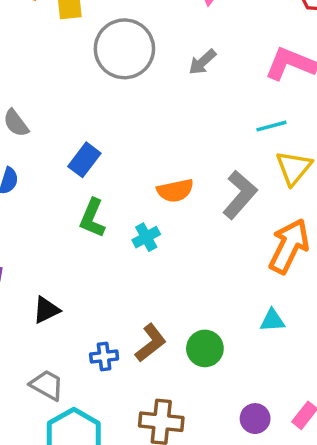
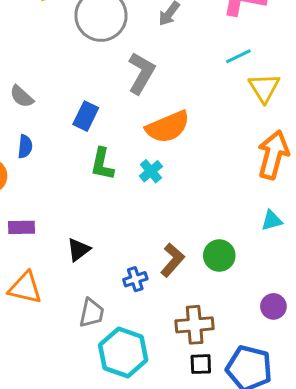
orange semicircle: (175, 191) -> (168, 127), size x1.4
gray L-shape: (240, 195) -> (141, 73), moved
gray trapezoid: (47, 385) -> (92, 313), turned 84

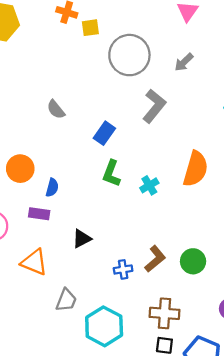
orange semicircle: (168, 127) -> (196, 169), moved, turned -60
blue semicircle: (25, 147) -> (52, 188), moved
gray trapezoid: (92, 313) -> (66, 300), moved

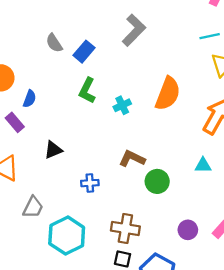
gray semicircle: (56, 109) -> (54, 43), moved
purple rectangle: (39, 214) -> (15, 122), turned 36
brown L-shape: (155, 259) -> (132, 159), moved, turned -120

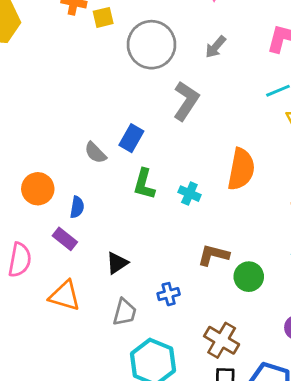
gray semicircle: (54, 43) -> (95, 153), moved
cyan cross: (122, 105) -> (189, 194), turned -30
gray trapezoid: (33, 207) -> (125, 312), moved
brown cross: (125, 228) -> (222, 340), turned 32

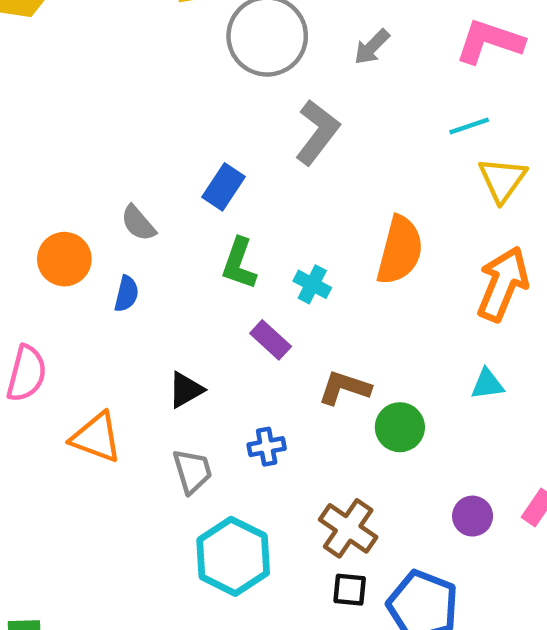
gray semicircle: (95, 153) -> (138, 223), moved
purple rectangle: (65, 239) -> (271, 340), moved
gray trapezoid: (125, 312) -> (192, 471), turned -36

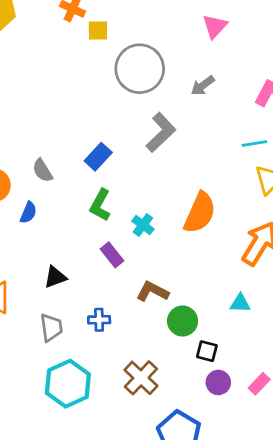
black square: (350, 590) -> (207, 351), moved

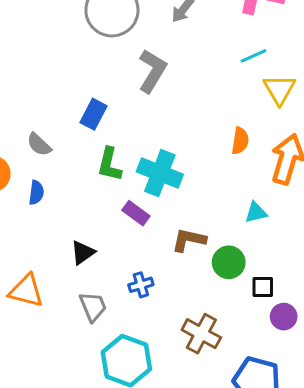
orange semicircle: (200, 213) -> (240, 141), moved, size x0.6
cyan cross: (143, 225) -> (160, 173), size x1.8
cyan triangle: (240, 303) -> (256, 213), moved

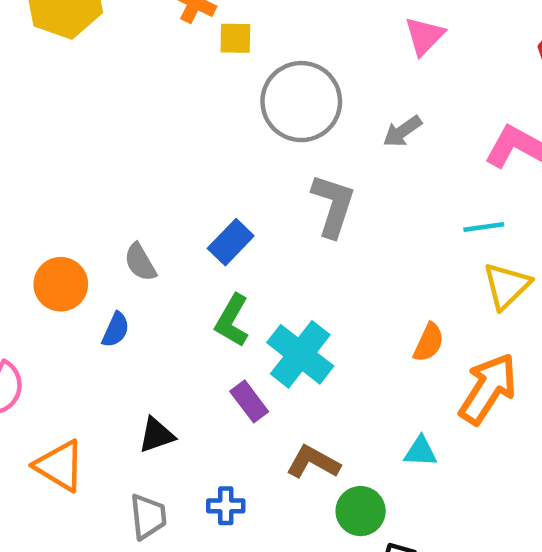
gray L-shape: (152, 71) -> (333, 205), turned -30

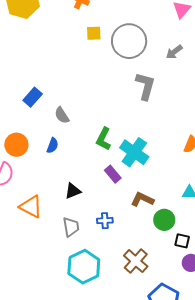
yellow square: (235, 38) -> (94, 33), moved
blue rectangle: (231, 242) -> (33, 97), moved
orange circle: (61, 284) -> (16, 145), moved

